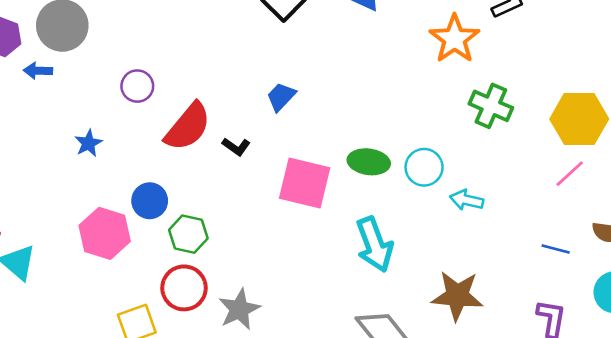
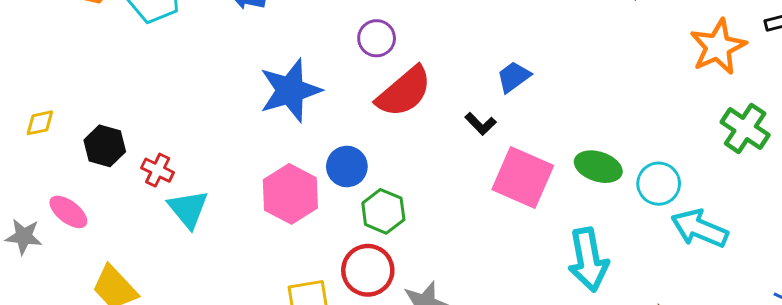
purple circle: (137, 86) -> (377, 38), moved
blue star: (88, 143) -> (290, 90), size x2.0
black L-shape: (236, 147) -> (480, 124), moved
cyan arrow: (467, 200) -> (699, 228), size x1.5

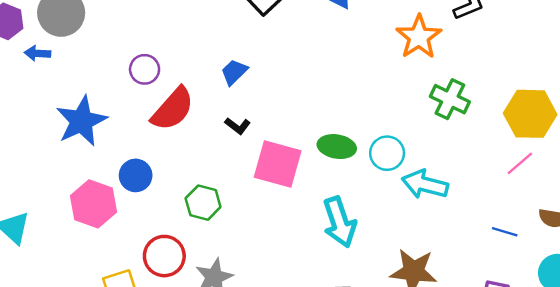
blue trapezoid: (514, 77) -> (234, 72), moved
green hexagon: (383, 211) -> (203, 203), moved

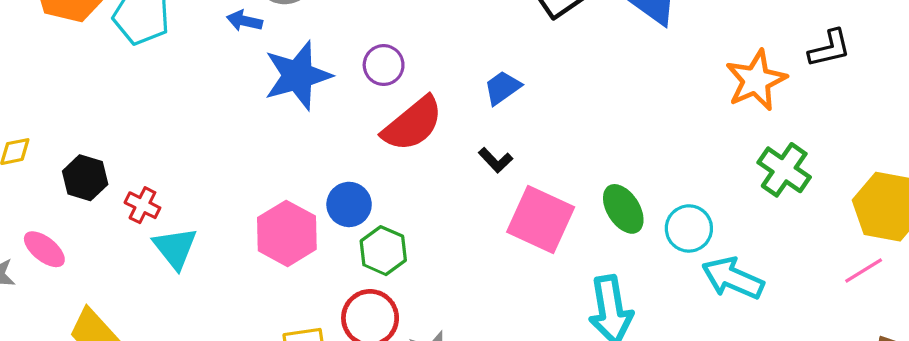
blue star: (81, 121) -> (298, 76), moved
green ellipse: (337, 147) -> (623, 209), turned 39
green hexagon: (203, 203) -> (383, 251), moved

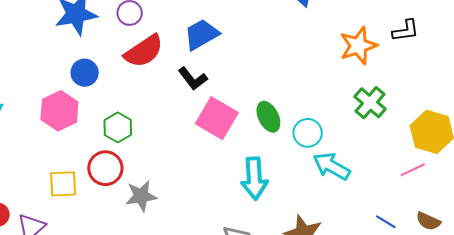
blue trapezoid: (502, 88) -> (201, 34), size x1.5
black L-shape: (496, 160) -> (193, 79), size x1.4
blue circle: (349, 204) -> (85, 73), moved

